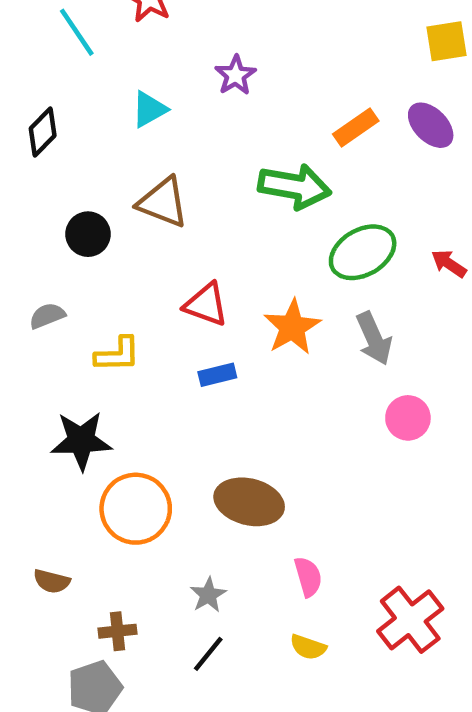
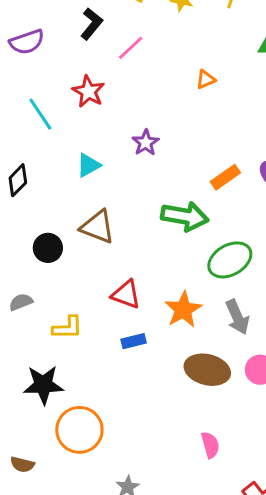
brown ellipse: (249, 502) -> (207, 370), moved
pink semicircle: (308, 577) -> (210, 445), moved
brown semicircle: (52, 581) -> (22, 464), moved

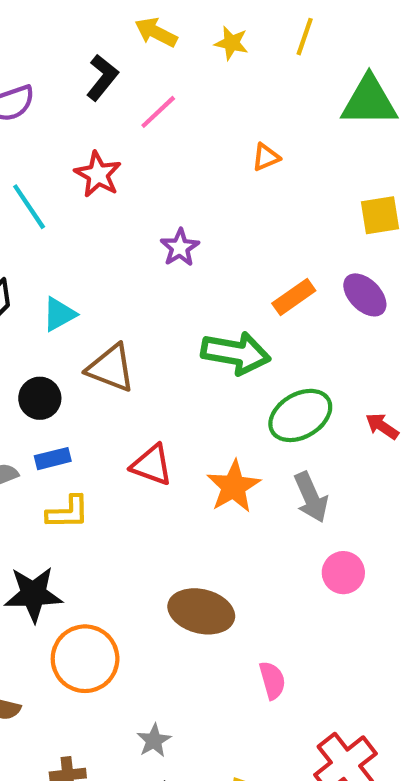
cyan triangle: (88, 165) -> (59, 314), moved
blue rectangle: (134, 341) -> (53, 459), moved
brown ellipse: (207, 370) -> (201, 611), moved

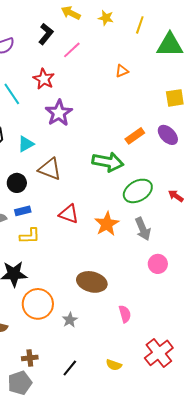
yellow line: (305, 37) -> (140, 25), moved
purple star: (180, 248) -> (59, 113), moved, size x1.5
gray star: (154, 741) -> (70, 320), moved

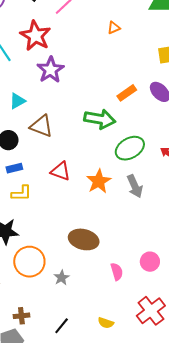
red star: (44, 79) -> (35, 36), size x1.4
pink circle: (158, 264) -> (150, 262), moved

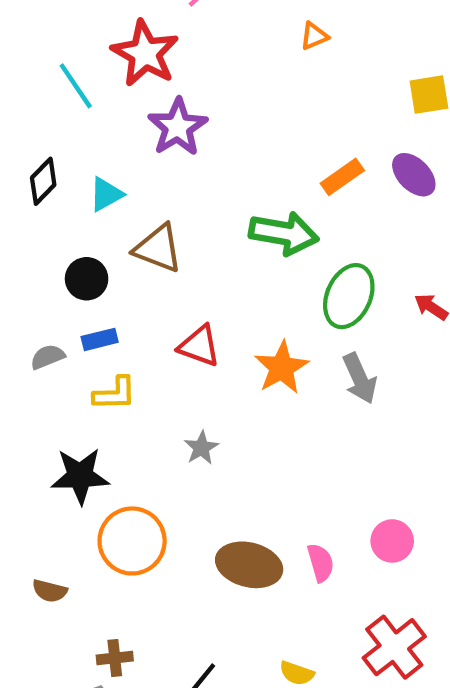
green ellipse: (130, 148) -> (349, 296), turned -36
brown ellipse: (84, 239) -> (249, 565), moved
gray star: (62, 278) -> (201, 448), moved

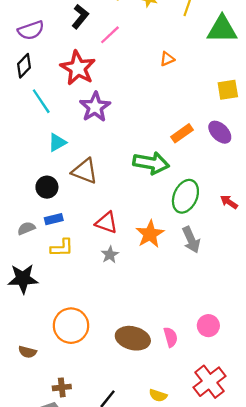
cyan line: (76, 86) -> (41, 101), moved
black diamond: (43, 181) -> (24, 66), moved
gray star: (201, 448) -> (110, 255), moved
black star: (80, 476) -> (23, 279), moved

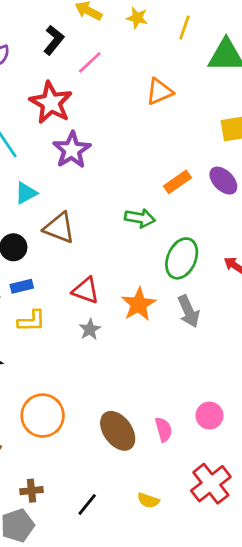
orange triangle: (167, 59) -> (159, 92), size x1.5
green arrow: (151, 163) -> (140, 218), size x0.7
brown ellipse: (133, 338) -> (118, 431), turned 40

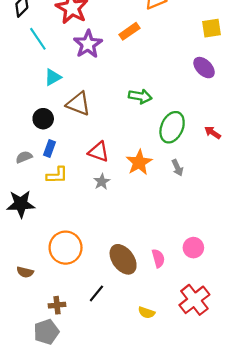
orange rectangle: (177, 182) -> (129, 31), moved
blue rectangle: (22, 286) -> (50, 149), turned -56
gray arrow: (189, 311) -> (177, 168), size x0.7
black line: (87, 505) -> (96, 293), moved

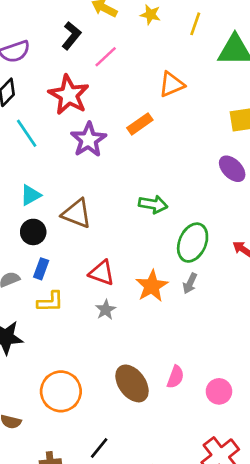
cyan triangle: (53, 77) -> (31, 195), moved
gray arrow: (177, 168) -> (190, 283), moved, turned 49
pink semicircle: (158, 258) -> (175, 377), moved, turned 36
brown ellipse: (123, 259) -> (132, 383), moved

